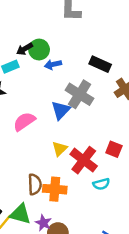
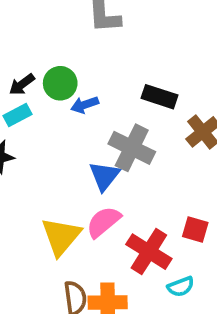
black arrow: (25, 49) -> (22, 84), moved
pink semicircle: (24, 121) -> (103, 222), moved
yellow triangle: (60, 149) -> (61, 236), moved, size x1.6

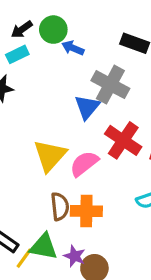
blue arrow: (85, 105) -> (73, 48), turned 40
pink semicircle: (103, 222) -> (84, 164), moved
red cross: (149, 252) -> (123, 140), moved

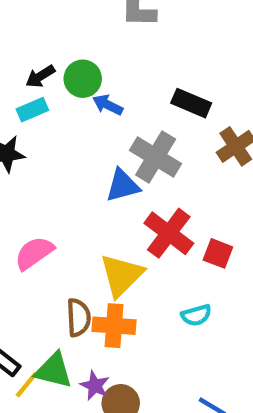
blue triangle: (87, 107) -> (123, 186), turned 32
yellow triangle: (50, 156) -> (122, 275), moved
pink semicircle: (84, 164) -> (34, 253), moved

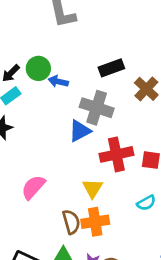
black rectangle: (191, 103) -> (111, 68), turned -30
red cross: (169, 233) -> (116, 154), turned -36
yellow triangle: (122, 275) -> (92, 188), size x0.7

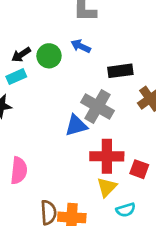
blue arrow: (58, 81) -> (81, 46), moved
pink semicircle: (33, 187) -> (19, 171), turned 132
yellow triangle: (92, 188) -> (107, 187), moved

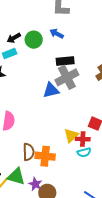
black rectangle: (120, 71) -> (65, 61), moved
gray cross: (97, 106) -> (67, 77), turned 30
red cross: (107, 156) -> (83, 139), moved, size x0.6

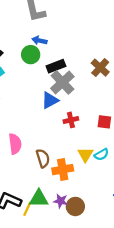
green circle: (34, 40) -> (31, 55), moved
yellow triangle: (71, 135) -> (85, 155), moved
red cross: (83, 139) -> (71, 120), moved
brown semicircle: (29, 152) -> (43, 158), moved

